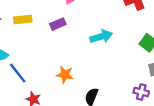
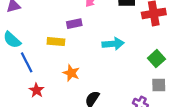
yellow rectangle: (23, 19) -> (56, 42), moved

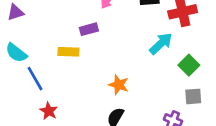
cyan arrow: (113, 44) -> (161, 44), moved, turned -35
orange star: (71, 73) -> (119, 85), moved

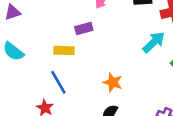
blue line: (35, 79) -> (58, 82), moved

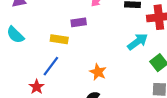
blue line: (58, 82) -> (51, 66), turned 60

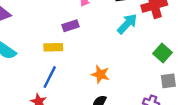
cyan arrow: (138, 42) -> (127, 24), moved

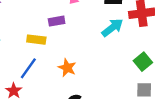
orange star: (100, 74) -> (67, 68), moved

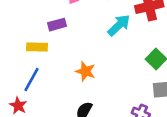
orange star: (67, 68) -> (85, 71), moved

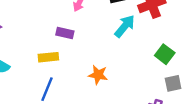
purple rectangle: (57, 25) -> (65, 33), turned 36

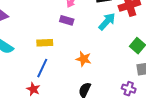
purple rectangle: (65, 33) -> (67, 20), moved

